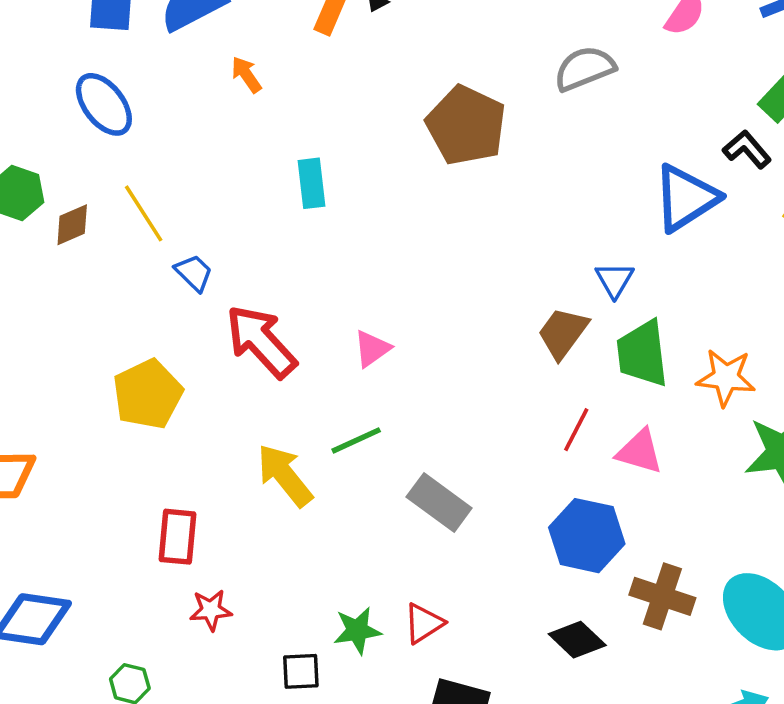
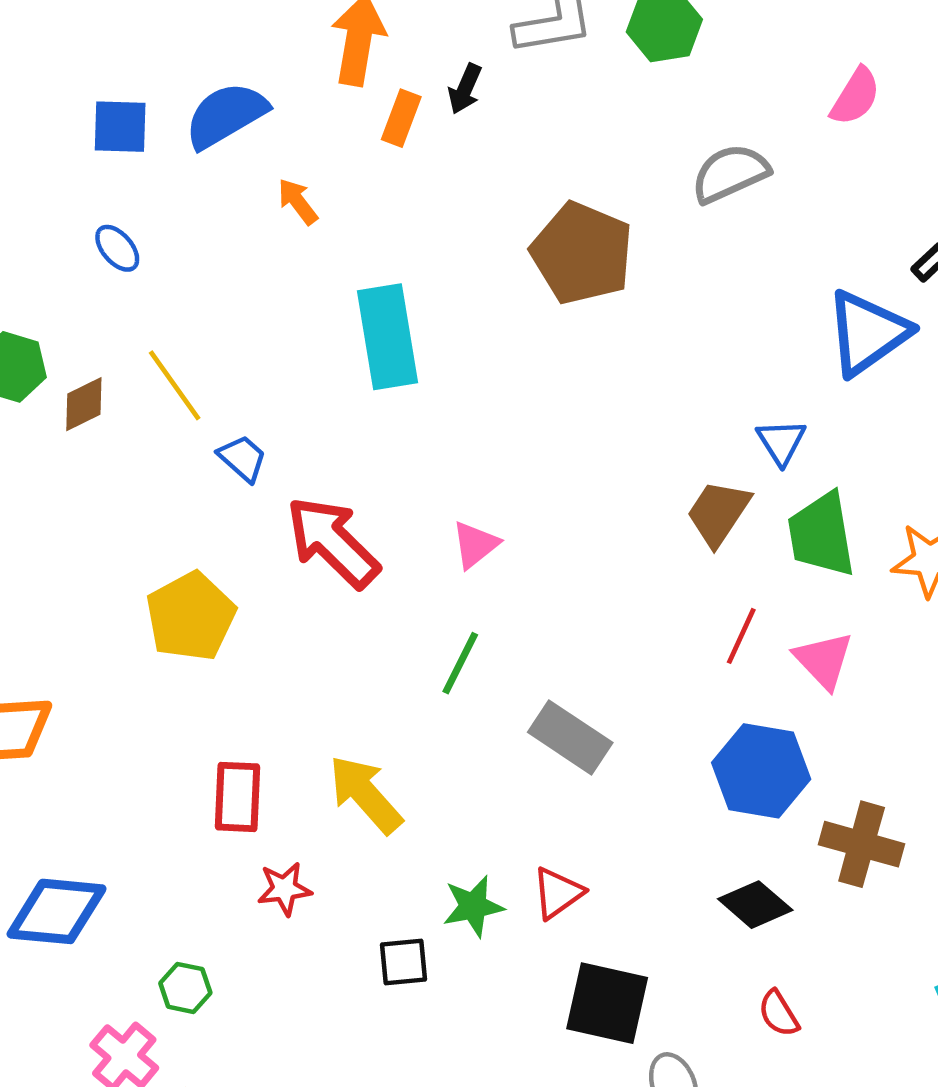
blue ellipse: (104, 104) -> (117, 248), size x0.6
cyan rectangle: (311, 183) -> (388, 337), size x1.6
green line: (356, 440) -> (460, 663), turned -36
pink triangle: (640, 452) -> (824, 660), turned 33
yellow arrow: (285, 475) -> (365, 794), moved

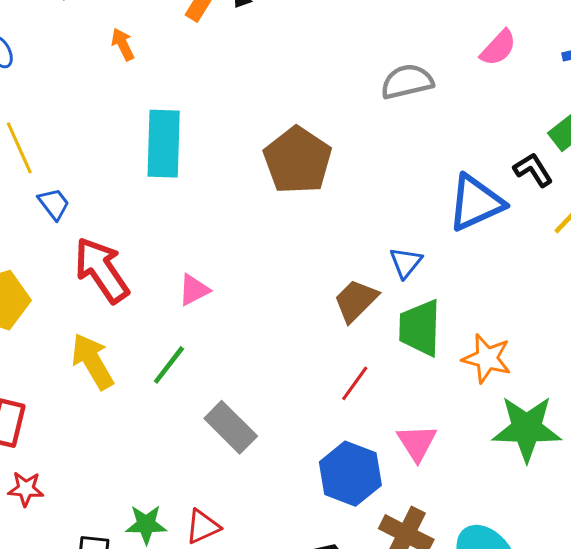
brown pentagon: (582, 253) -> (298, 160), moved
pink triangle: (824, 660) -> (417, 443), moved
yellow arrow: (365, 794) -> (92, 361), moved

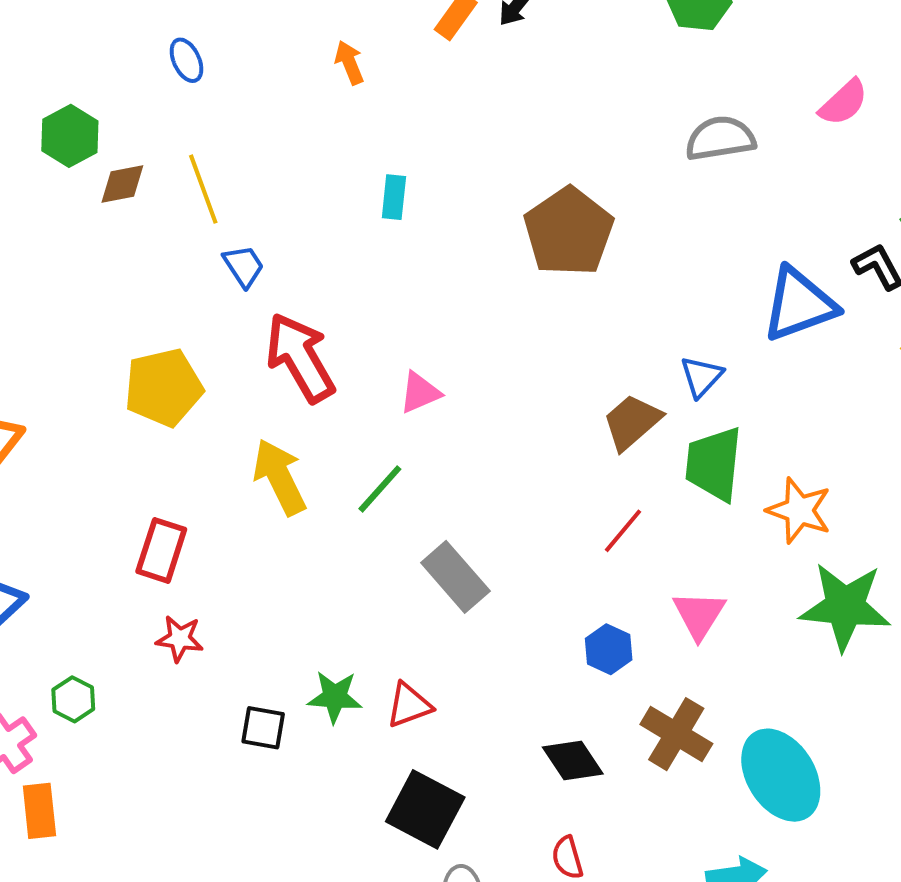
cyan rectangle: (164, 144) -> (394, 197), size x0.5
blue hexagon: (350, 474) -> (609, 649), size x0.6

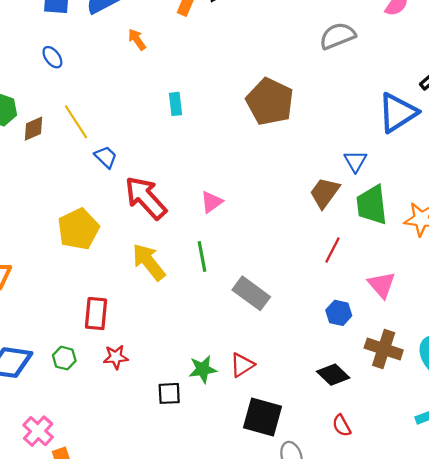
green line: (380, 489) -> (202, 257), turned -40
green hexagon: (73, 699) -> (64, 358), moved

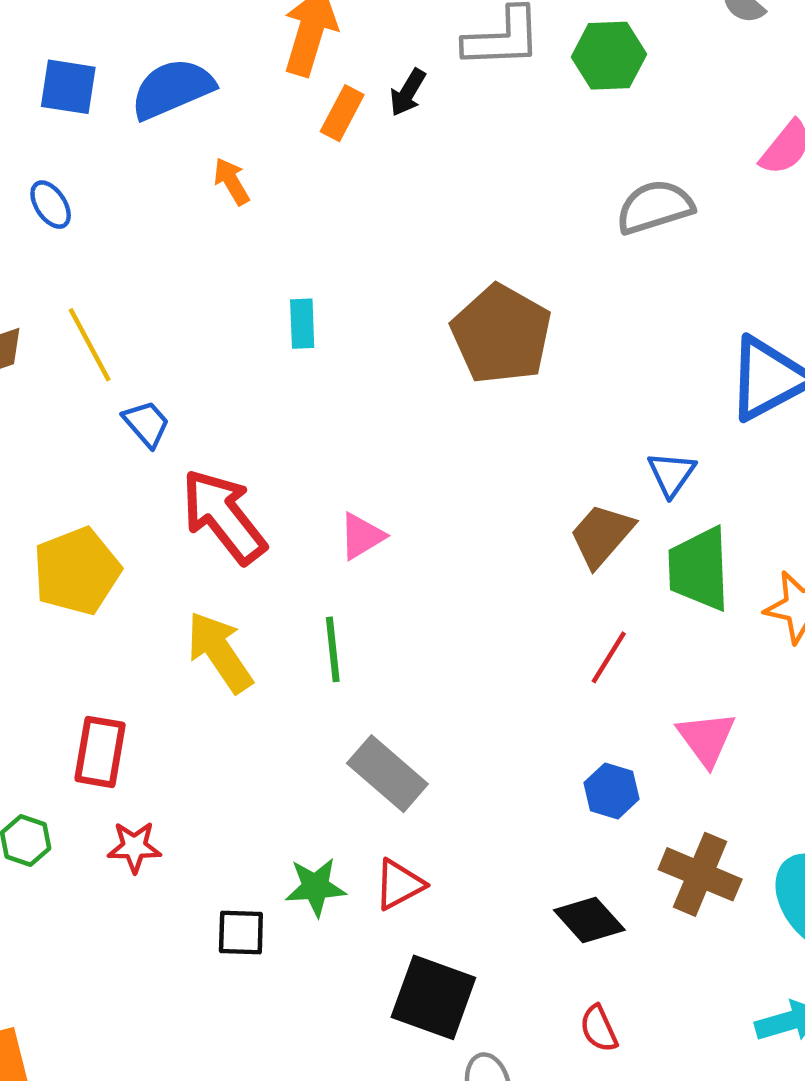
gray rectangle: (251, 293) -> (387, 774), moved

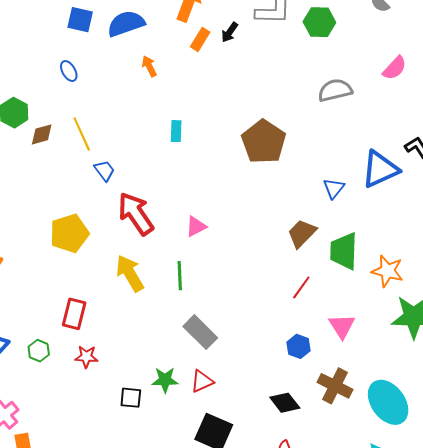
blue triangle: (672, 474) -> (334, 188), moved

